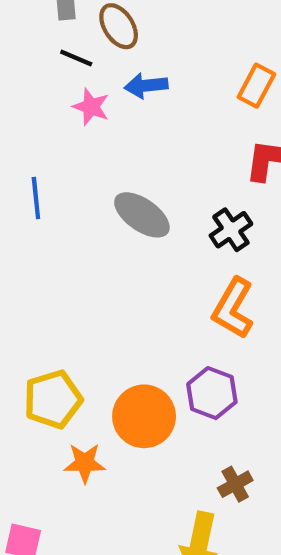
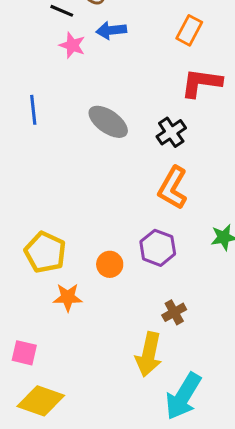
yellow pentagon: (53, 399) -> (45, 252), turned -30
orange circle: (144, 416) -> (110, 264), size x0.6

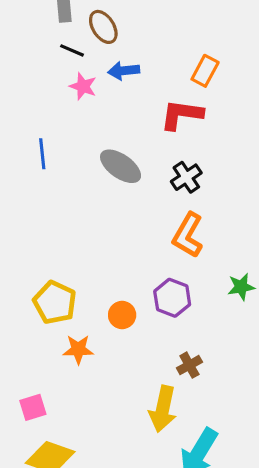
red L-shape: (201, 83) -> (182, 115), moved
pink square: (24, 353) -> (33, 407), turned -30

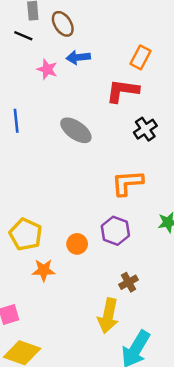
black line: (72, 50) -> (23, 36), moved
black cross: (186, 177) -> (145, 129), moved
orange L-shape: (188, 235) -> (127, 183), turned 56

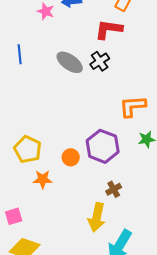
black cross: (145, 129) -> (100, 61), moved
orange L-shape: (127, 183) -> (133, 106), moved
purple hexagon: (115, 231) -> (103, 146), size x1.4

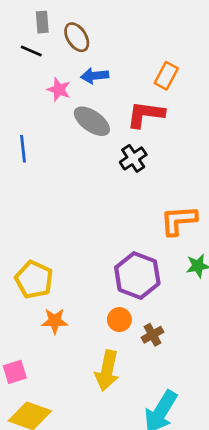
gray ellipse: (70, 62) -> (92, 121), moved
orange circle: (71, 157) -> (119, 320), moved
yellow arrow: (97, 217) -> (107, 371), moved

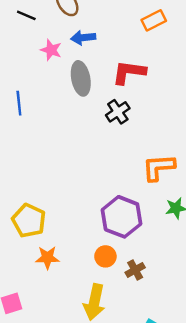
orange rectangle: (166, 76) -> (154, 20), moved, turned 35
gray ellipse: (92, 121) -> (81, 78), turned 44

